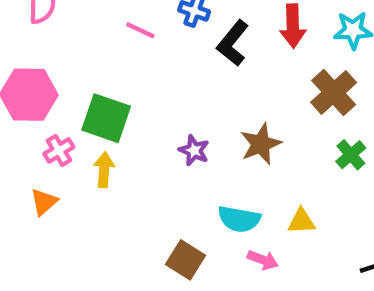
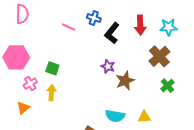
green square: (106, 118) -> (52, 68), size x0.6
purple star: (194, 150) -> (108, 66), moved

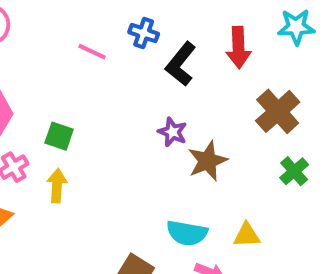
cyan star: (168, 27) -> (296, 27), moved

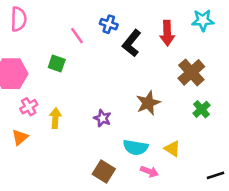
pink line: (92, 52) -> (77, 36), turned 30
purple star: (172, 132) -> (102, 118), moved
green square: (59, 136) -> (57, 64), moved
yellow triangle: (247, 235) -> (172, 149), turned 36

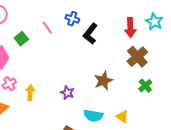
cyan star: (203, 20) -> (154, 22), moved, turned 30
red arrow: (167, 33) -> (130, 28), moved
green square: (57, 64) -> (21, 39), moved, turned 32

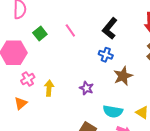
blue cross: (72, 19) -> (106, 55), moved
pink line: (47, 28) -> (70, 30), moved

